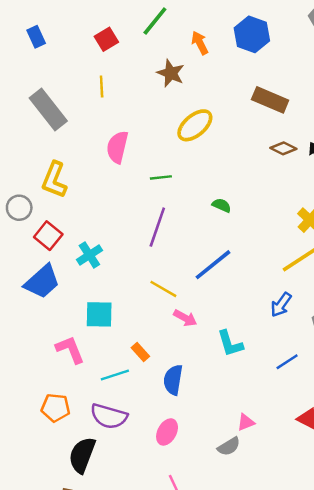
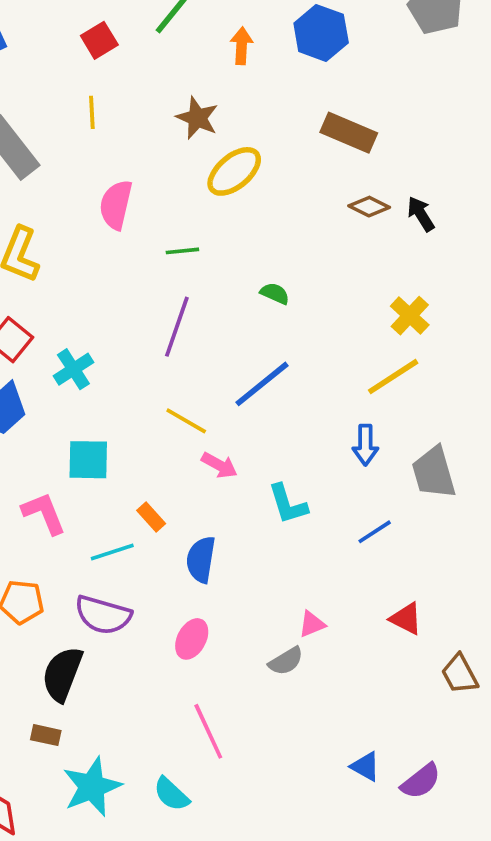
orange arrow: (200, 43) -> (242, 46), turned 30
brown star: (171, 73) -> (197, 118), moved
blue arrow: (281, 305) -> (365, 445), turned -35

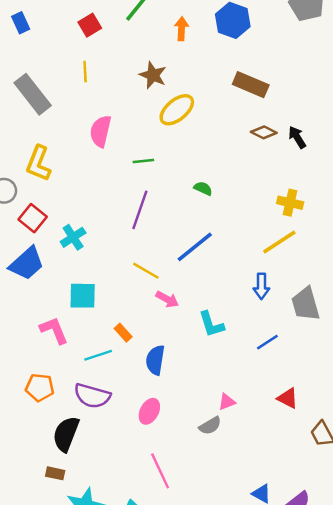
yellow cross: (410, 316) -> (290, 203), turned -30

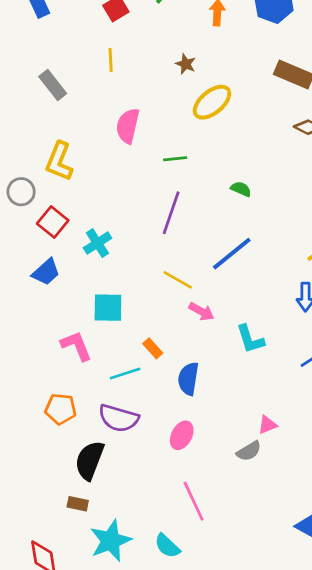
brown star: (153, 75) -> (186, 64), size x0.7
gray rectangle: (33, 94) -> (53, 85), size x0.7
blue trapezoid: (27, 264) -> (46, 272), size x0.7

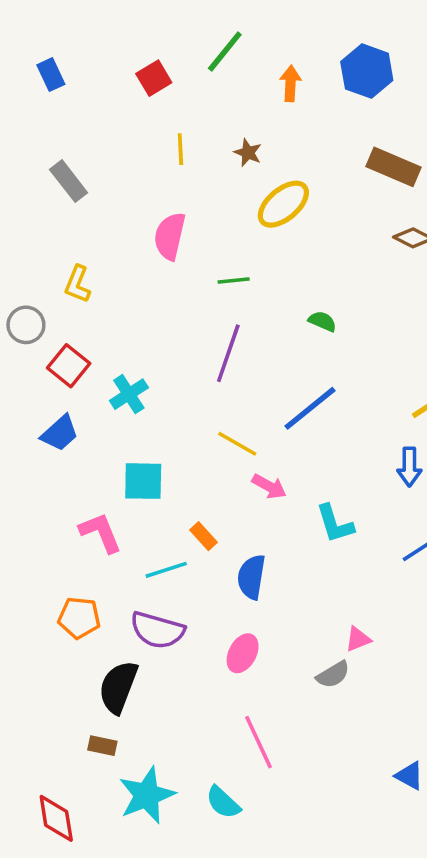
yellow line: (111, 60) -> (180, 149), moved
yellow L-shape: (59, 161) -> (77, 284), size x0.7

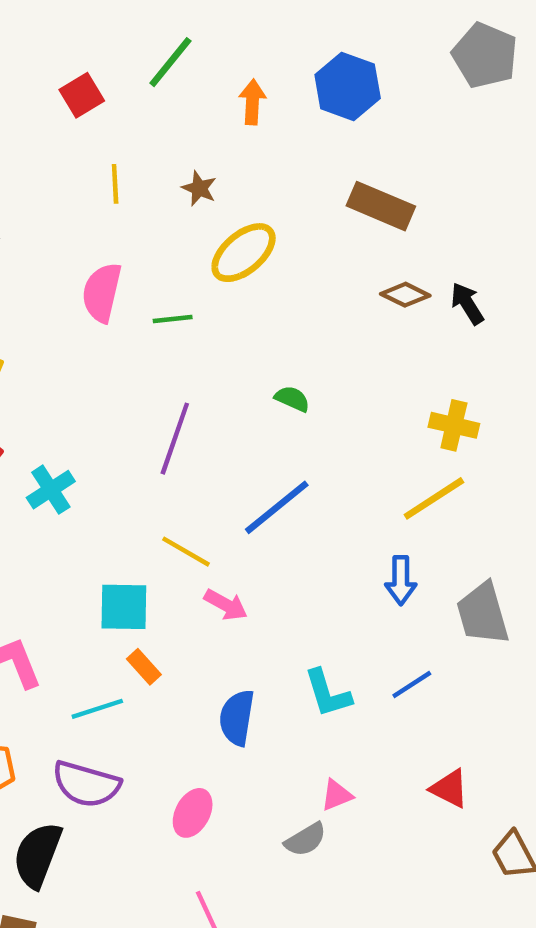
green line: (234, 280) -> (173, 319), moved
cyan square: (143, 481) -> (124, 607), moved
cyan L-shape: (335, 524) -> (328, 693), moved
blue semicircle: (251, 577) -> (237, 718), moved

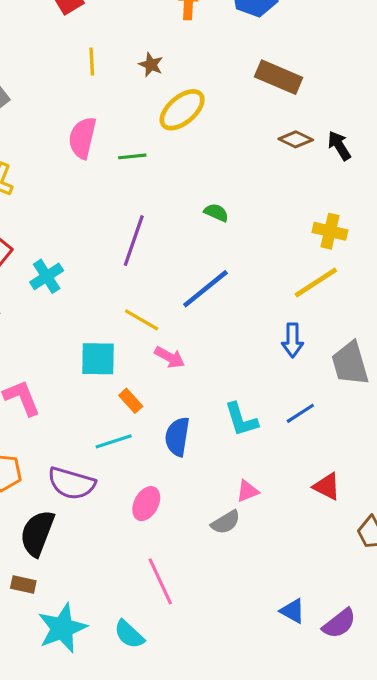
orange rectangle: (144, 667) -> (131, 401), moved
cyan line: (97, 709) -> (114, 441), moved

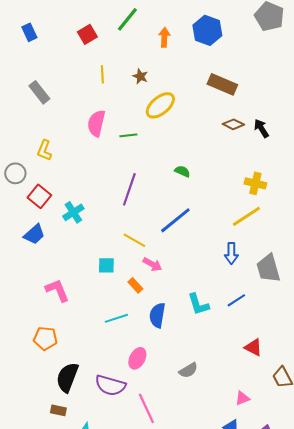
cyan square: (98, 359) -> (106, 265), size x0.7
orange rectangle: (131, 401) -> (135, 285), moved
purple semicircle: (72, 483) -> (110, 385), moved
pink triangle: (247, 491) -> (242, 398), moved

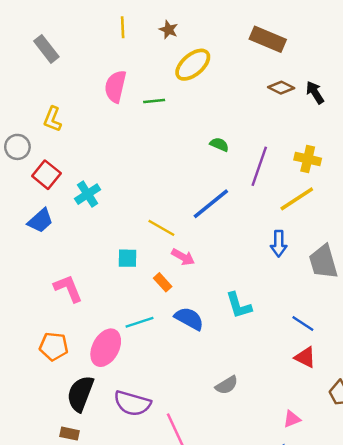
purple line: (129, 189) -> (259, 166), moved
blue line: (236, 300) -> (303, 323), moved, turned 66
blue semicircle: (157, 315) -> (189, 319), turned 110
pink ellipse: (137, 358) -> (106, 348), moved, size x1.4

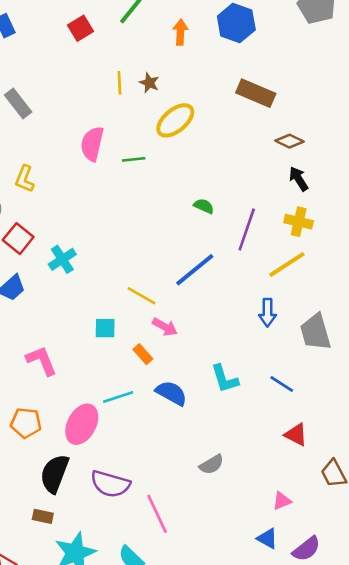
yellow line: (123, 27) -> (119, 83), moved
brown diamond: (281, 88) -> (290, 141), moved
black arrow: (315, 93) -> (299, 179), moved
blue line: (303, 323) -> (282, 384), moved

